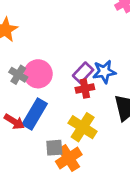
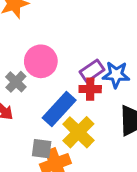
gray cross: (18, 75) -> (16, 82), moved
blue rectangle: (35, 114) -> (59, 109), moved

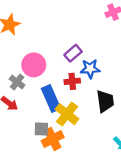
purple rectangle: (92, 71) -> (73, 53), moved
blue rectangle: (59, 109) -> (51, 98), turned -60

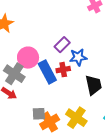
gray cross: (17, 82) -> (14, 74), size x1.5
blue rectangle: (51, 98) -> (47, 72), moved
yellow cross: (67, 114) -> (76, 118), moved

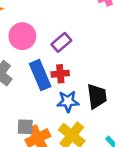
blue star: (78, 57) -> (68, 101), moved
pink circle: (28, 58) -> (22, 36), moved

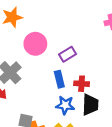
red cross: (60, 74) -> (82, 84), moved
blue rectangle: (40, 75) -> (59, 79), moved, size x0.7

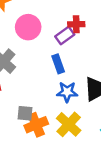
red cross: (82, 84) -> (76, 24), moved

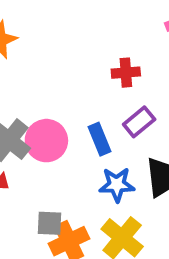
pink circle: (28, 27) -> (46, 141), moved
purple rectangle: (65, 35) -> (139, 122), moved

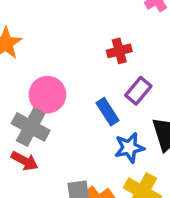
pink circle: (46, 141) -> (47, 95), moved

